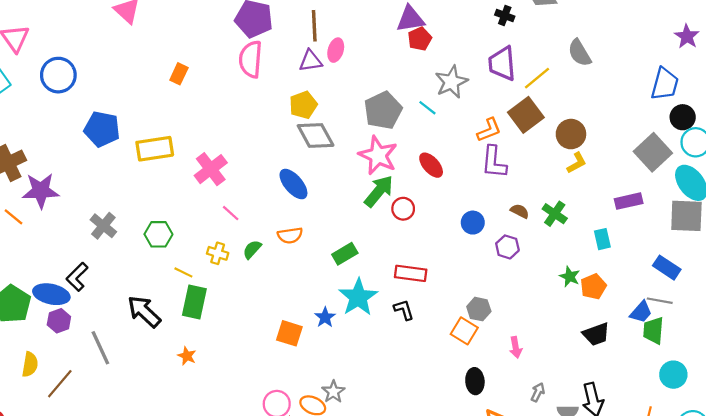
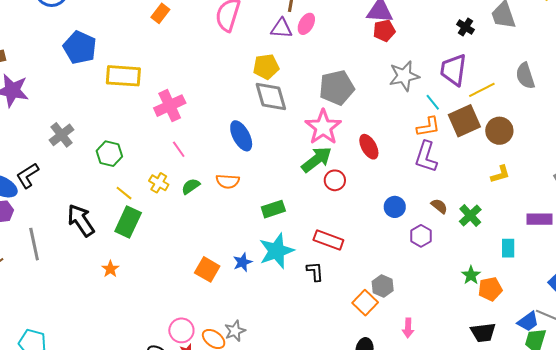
cyan line: (427, 108) -> (433, 102), moved
brown circle: (571, 134) -> (499, 131), moved

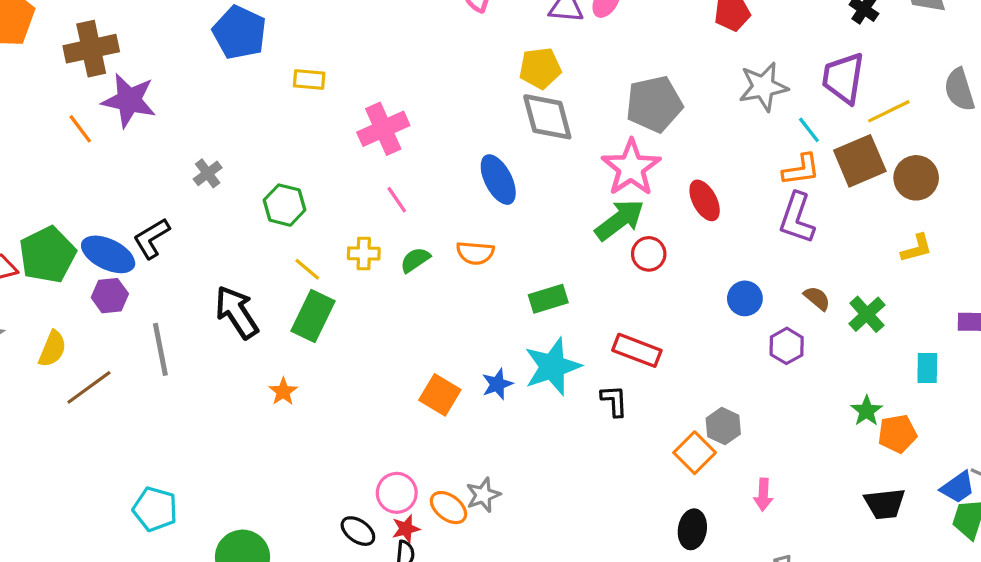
yellow rectangle: (123, 76) -> (309, 79), size x0.6
gray cross: (62, 135) -> (208, 173), size x0.7
yellow cross: (159, 183) -> (364, 253), turned -30

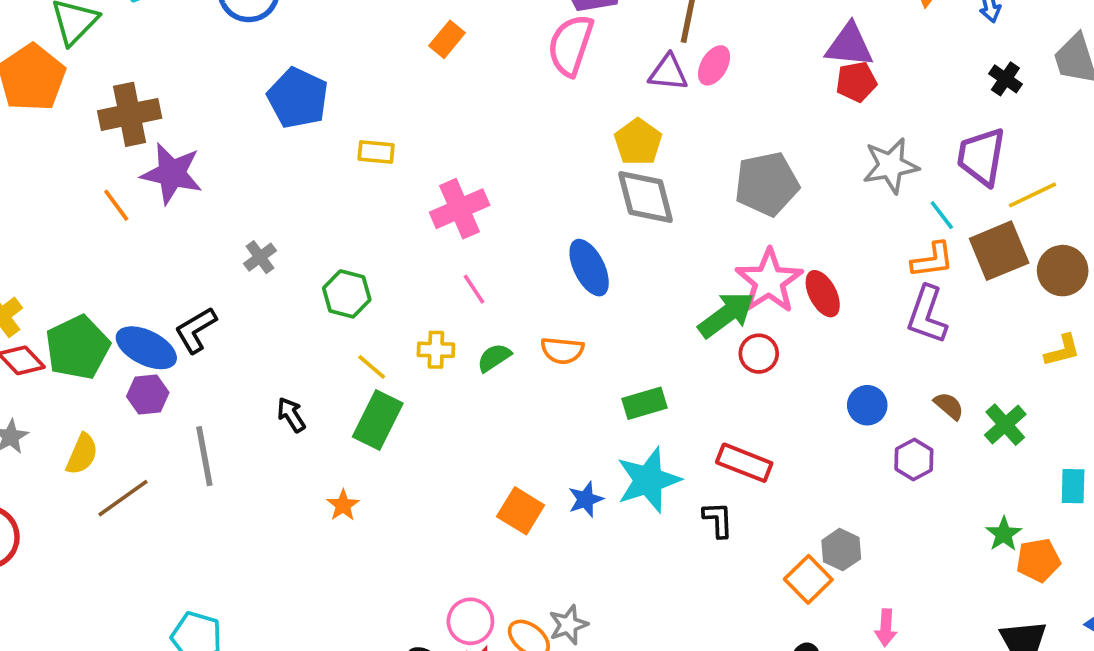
yellow pentagon: (540, 68) -> (638, 142), turned -30
pink star: (631, 168) -> (769, 281), moved
black arrow: (237, 312) -> (291, 415), size x0.6

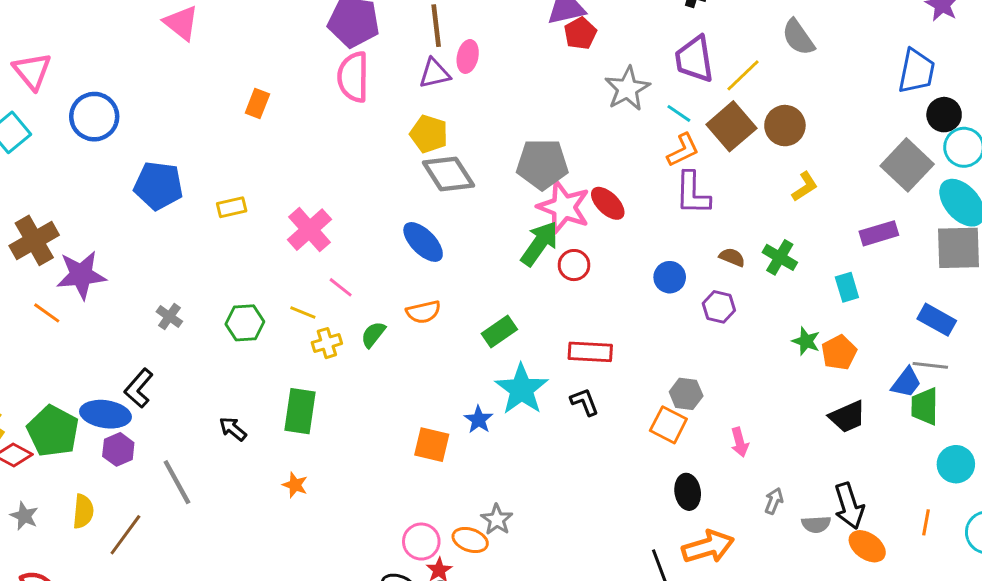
gray pentagon: (767, 184) -> (542, 164), moved, turned 30
yellow line: (372, 367) -> (303, 312), moved

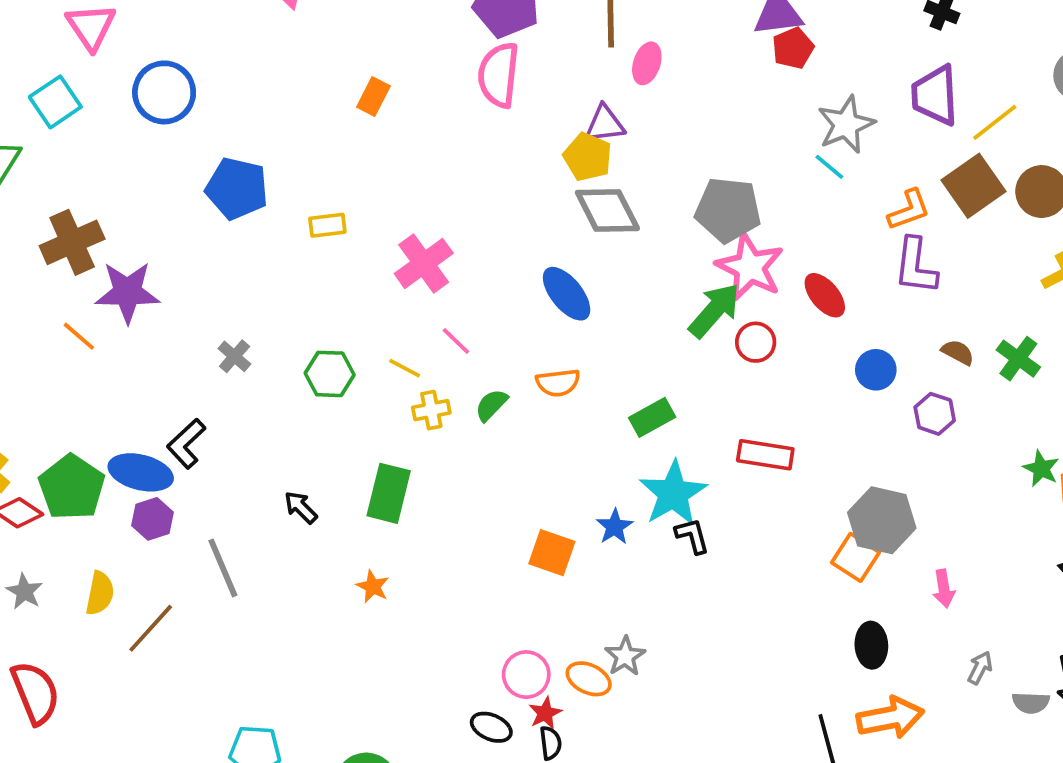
purple triangle: (435, 73) -> (605, 124), moved
cyan line: (679, 113) -> (829, 167), moved
red ellipse: (608, 203) -> (825, 295), moved
gray hexagon: (686, 394) -> (882, 520), size x1.6
black L-shape: (585, 402) -> (692, 536), moved

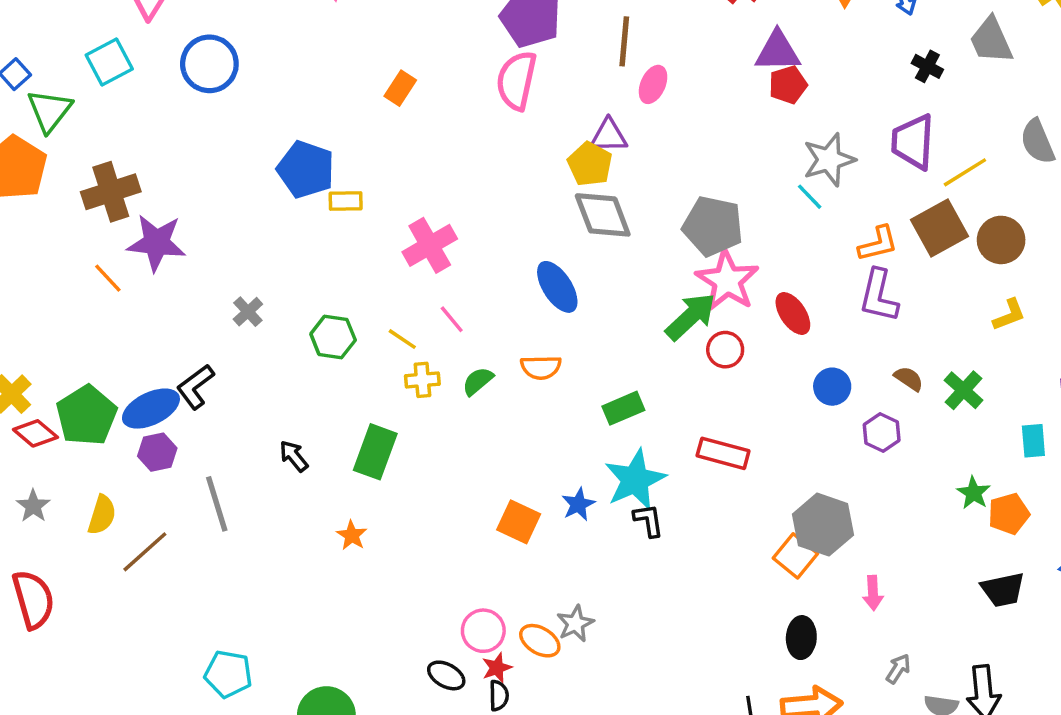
blue pentagon: (237, 188) -> (306, 169), moved
blue ellipse: (141, 472) -> (151, 409), turned -46

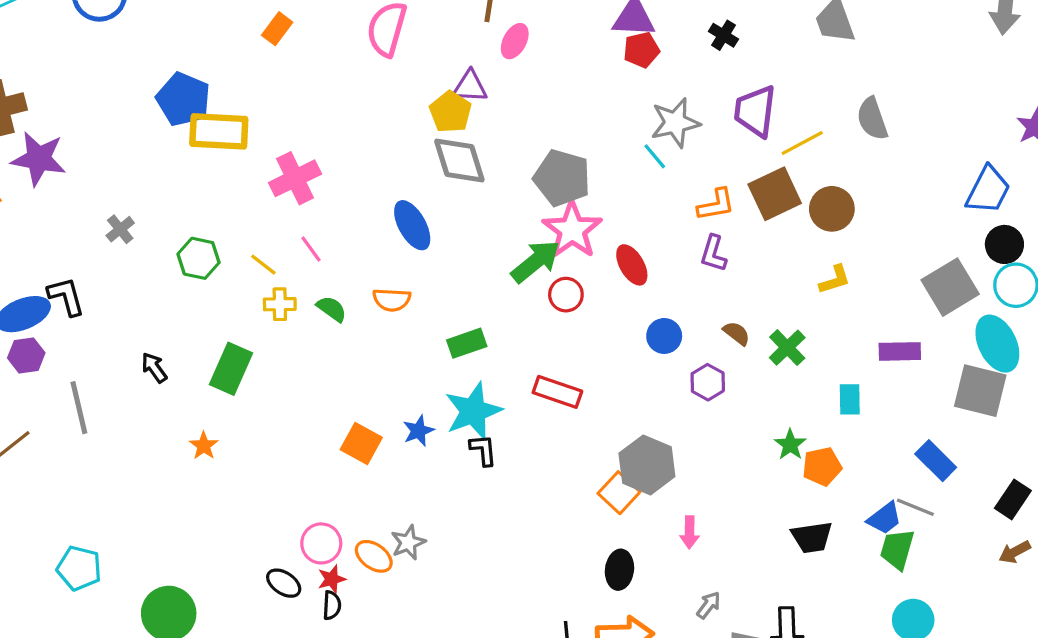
black cross: (927, 66) -> (723, 35), moved
yellow rectangle: (346, 201) -> (219, 131), size x1.8
purple L-shape: (879, 296) -> (713, 253), size x0.7
green semicircle: (478, 381) -> (332, 309), turned 72
black L-shape: (195, 387) -> (66, 296), turned 108

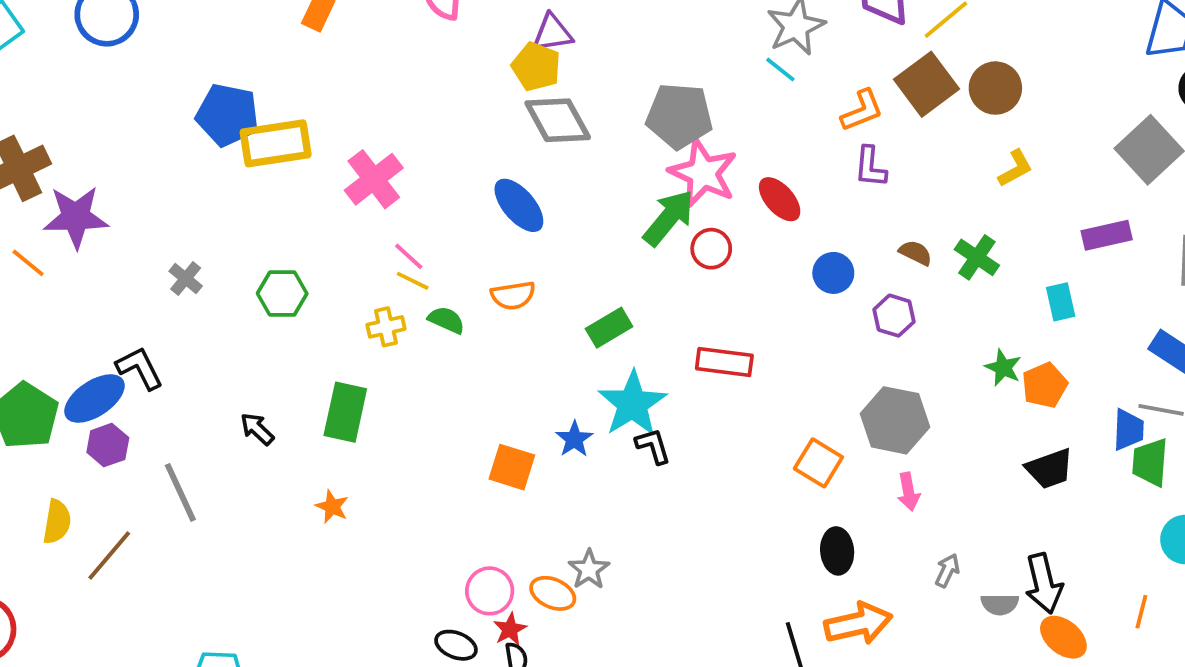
yellow line: (263, 265) -> (413, 281), moved
gray hexagon: (647, 465) -> (895, 420), moved
blue trapezoid: (885, 518) -> (1128, 430), turned -39

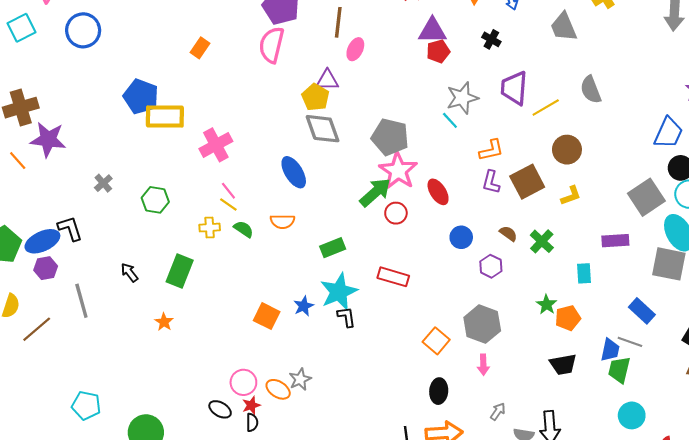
brown square: (926, 84) -> (527, 182), moved

